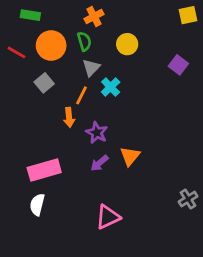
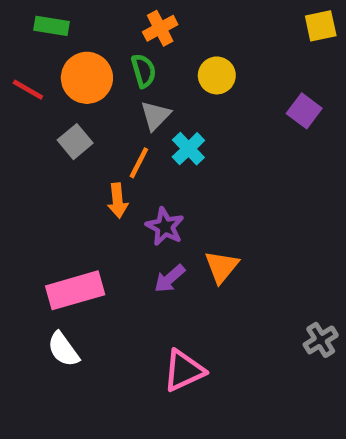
white semicircle: (37, 205) -> (63, 349), turned -50

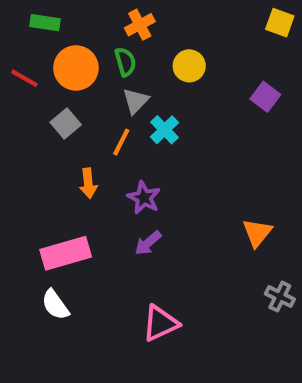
yellow square: (321, 26) -> (280, 23), turned 32
orange arrow: (118, 201) -> (88, 183), moved
orange triangle: (222, 267) -> (257, 233), moved
gray cross: (321, 340) -> (280, 297), turned -32

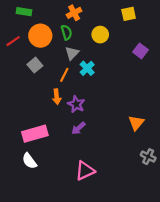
yellow square: (280, 23) -> (129, 14), moved, turned -32
red line: (24, 78) -> (13, 41), turned -64
orange arrow: (88, 183) -> (57, 97), moved

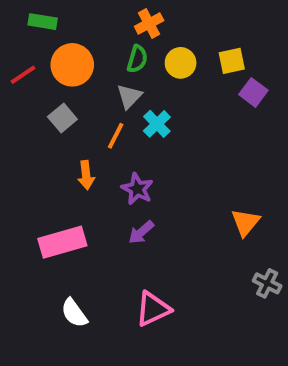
orange cross: (74, 13) -> (149, 24), moved
yellow square: (129, 14) -> (232, 61), moved
green semicircle: (66, 32) -> (137, 59), moved, turned 32
orange arrow: (57, 97) -> (86, 175), moved
white semicircle: (29, 161) -> (74, 313), moved

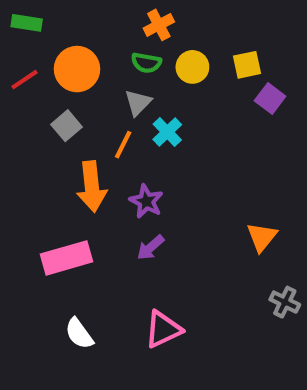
green rectangle: (43, 22) -> (27, 23), moved
green semicircle: (137, 59) -> (146, 63), turned 84
orange arrow: (86, 175) -> (92, 187), size x1.6

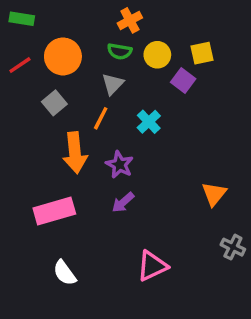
purple square: (270, 98) -> (183, 81), moved
cyan cross: (167, 132) -> (149, 122), moved
pink triangle: (163, 329) -> (152, 266), moved

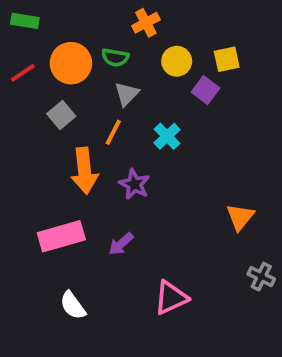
green semicircle: (120, 51) -> (115, 57), moved
purple arrow: (123, 202) -> (121, 244), moved

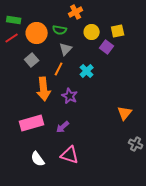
green rectangle: (25, 21) -> (14, 20), moved
pink triangle: (171, 298) -> (70, 155), moved, turned 42

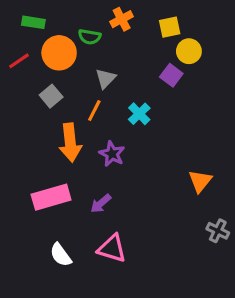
green rectangle: (14, 20) -> (33, 22), moved
green semicircle: (60, 30) -> (90, 37), moved
yellow square: (118, 31) -> (170, 27), moved
yellow circle: (92, 32) -> (189, 51), moved

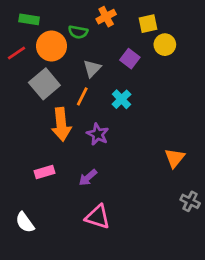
purple square: (171, 75) -> (130, 59), moved
gray square: (51, 96) -> (44, 84), size x1.5
pink rectangle: (51, 197) -> (44, 172), size x0.6
white semicircle: (61, 255) -> (25, 222), moved

